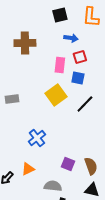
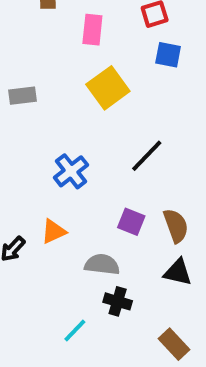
pink rectangle: (60, 65) -> (92, 30), moved
blue square: (78, 78) -> (168, 55), moved
black line: (85, 104) -> (147, 156), moved

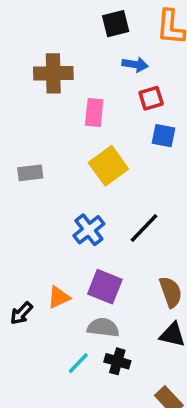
blue cross: (71, 171) -> (89, 230), moved
purple square: (131, 222) -> (105, 287), moved, size x1.4
cyan line: (75, 331) -> (78, 363), moved

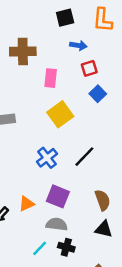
blue square: (164, 136) -> (98, 94), turned 35

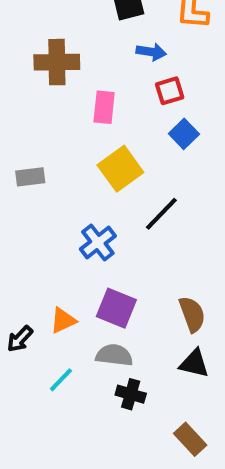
black line: (84, 157) -> (161, 214), moved
cyan line: (40, 248) -> (61, 380), moved

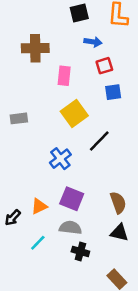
blue square: (184, 134) -> (113, 92), turned 36

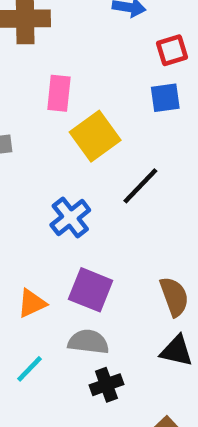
red square: (104, 66) -> (172, 50), moved
pink rectangle: (64, 76) -> (59, 93), moved
black cross: (80, 251) -> (106, 385), turned -36

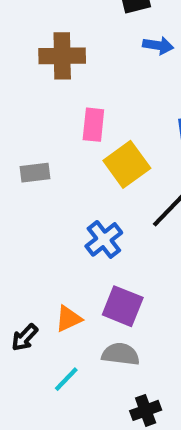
black cross: (106, 385) -> (146, 410), moved

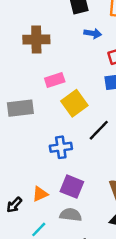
pink rectangle: (93, 125) -> (55, 80), turned 66
gray rectangle: (35, 173) -> (20, 108), size x1.5
blue cross: (104, 239) -> (61, 147), turned 30

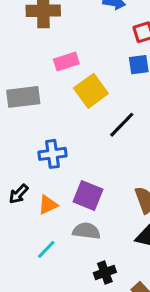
blue cross: (61, 147) -> (52, 154), moved
black arrow: (14, 205) -> (19, 194), moved

